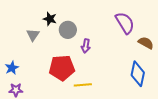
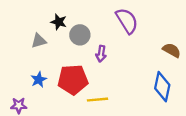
purple semicircle: (125, 23) -> (127, 21), moved
gray triangle: (33, 35) -> (39, 41), turned 40
blue star: (12, 68) -> (39, 80), moved

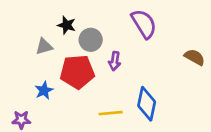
red pentagon: (73, 80) -> (77, 72), moved
blue diamond: (162, 87) -> (147, 104), moved

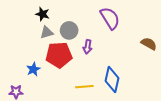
black star: (67, 25) -> (43, 14), moved
gray triangle: (44, 46) -> (47, 32), moved

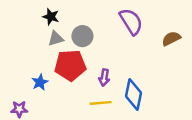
brown semicircle: (149, 44) -> (171, 39), moved, turned -56
purple arrow: (87, 47) -> (104, 77), moved

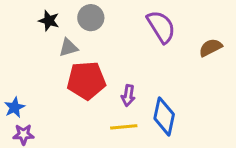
black star: (51, 17) -> (49, 21), moved
gray circle: (82, 36) -> (91, 18), moved
blue star: (40, 82) -> (14, 107), moved

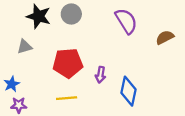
black star: (49, 21) -> (39, 16), size x1.5
gray triangle: (68, 48) -> (25, 47), moved
yellow line: (124, 127) -> (67, 98), moved

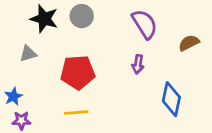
purple arrow: (100, 75) -> (138, 64), moved
blue diamond: (129, 91) -> (171, 99), moved

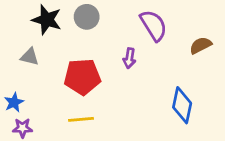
gray triangle: (28, 54) -> (30, 57), turned 30
purple arrow: (138, 64) -> (129, 58), moved

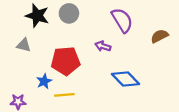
purple arrow: (129, 58) -> (103, 46), turned 98
blue star: (14, 102) -> (44, 81), moved
blue diamond: (182, 105) -> (126, 79), moved, turned -56

